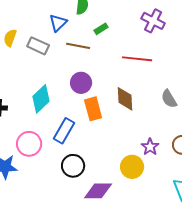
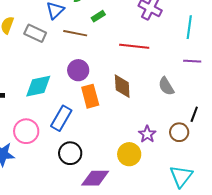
cyan diamond: (41, 99) -> (38, 86), turned 32

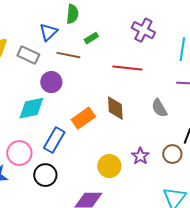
purple circle: (78, 70) -> (51, 82), moved
orange rectangle: (90, 96) -> (83, 118), turned 70
black circle: (70, 153) -> (45, 175), moved
yellow circle: (129, 154) -> (109, 166), moved

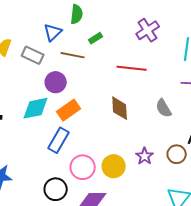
purple cross: (143, 30) -> (148, 30), turned 30
orange rectangle: (83, 118) -> (69, 110), moved
pink circle: (19, 153) -> (83, 167), moved
black circle: (45, 175) -> (56, 189), moved

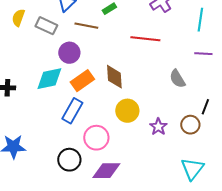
brown diamond: (120, 108) -> (114, 77), moved
yellow circle: (114, 166) -> (127, 111), moved

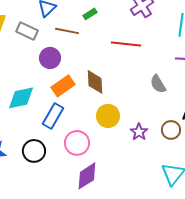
cyan diamond: (49, 79) -> (21, 98), moved
black circle: (69, 160) -> (34, 151), moved
purple diamond: (106, 171) -> (87, 176), turned -32

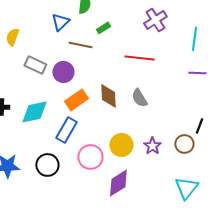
gray rectangle: (27, 31) -> (35, 65), moved
gray semicircle: (158, 84) -> (139, 98), moved
yellow circle: (108, 116) -> (121, 145), moved
purple diamond: (87, 176) -> (118, 183), moved

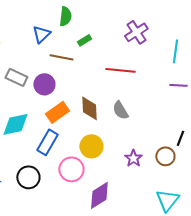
yellow circle: (121, 145) -> (91, 146), moved

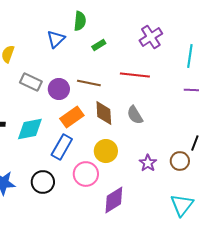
brown line: (61, 57) -> (89, 83), moved

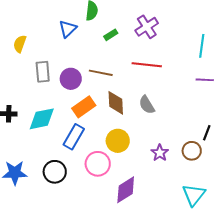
purple cross: (151, 37) -> (147, 27), moved
gray rectangle: (31, 82) -> (43, 72), turned 60

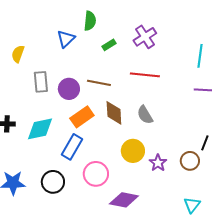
yellow circle: (118, 141) -> (133, 151), moved
purple diamond: (126, 190) -> (124, 200), turned 44
cyan triangle: (194, 195) -> (192, 205), size x0.7

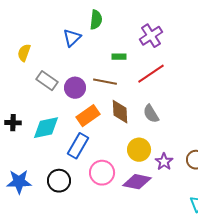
green rectangle: (109, 45) -> (119, 57), moved, turned 32
red line: (145, 75) -> (151, 74), turned -40
gray rectangle: (41, 82) -> (47, 81), turned -50
purple diamond: (124, 200) -> (137, 182), moved

